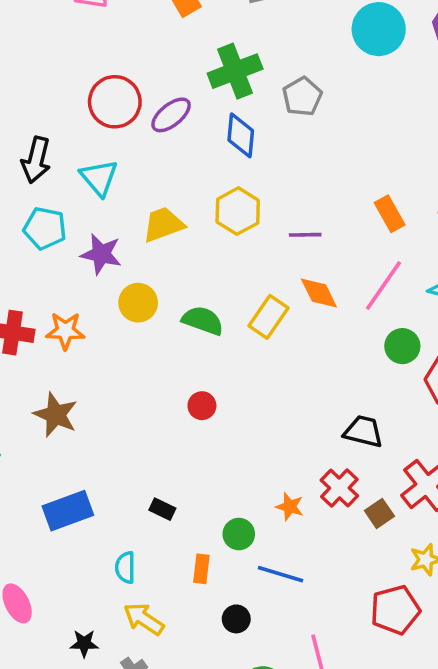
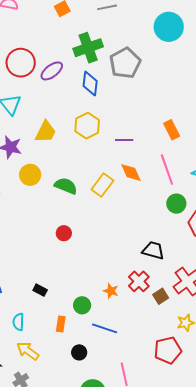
gray pentagon: (302, 97) -> (125, 63), size x1.4
yellow trapezoid: (163, 224) -> (46, 132), turned 135
pink line: (383, 285) -> (167, 170), turned -56

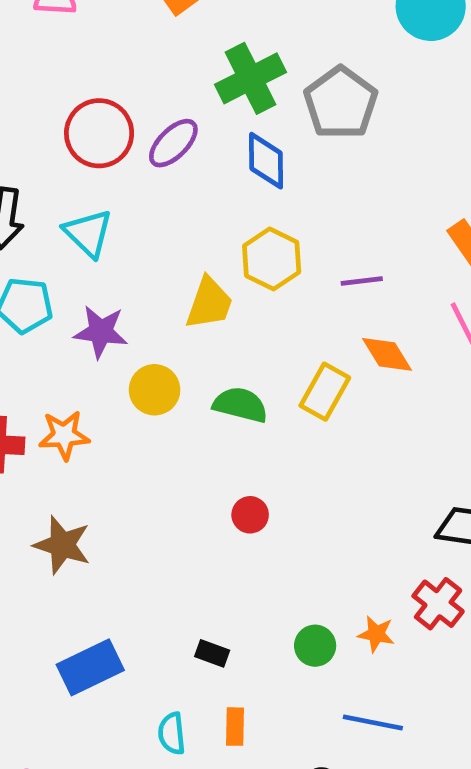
yellow trapezoid: (46, 132) -> (209, 303), moved
green circle: (82, 305) -> (315, 646), moved
orange rectangle: (61, 324) -> (235, 727), moved

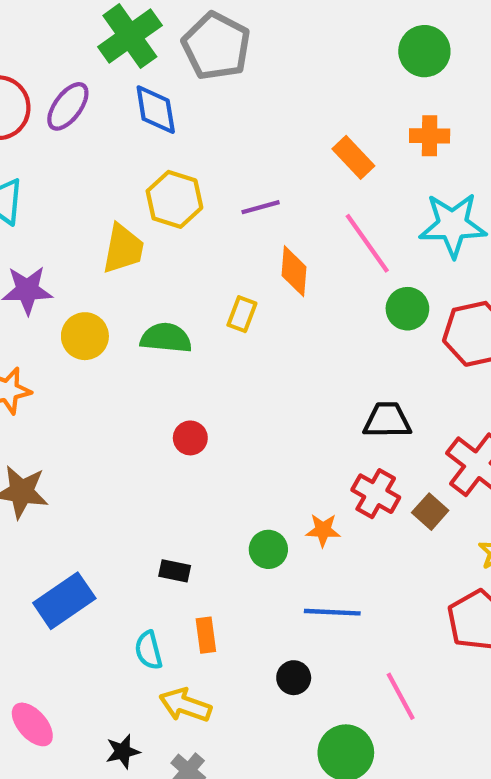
orange diamond: (387, 354) -> (294, 271), turned 45
yellow rectangle: (325, 392) -> (242, 314), size x0.7

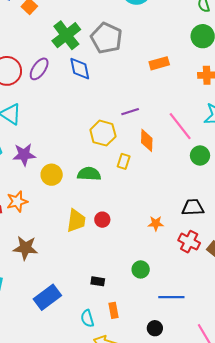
orange rectangle: (353, 157) -> (159, 63), moved, turned -60
yellow hexagon: (174, 199) -> (103, 133), moved
yellow trapezoid: (123, 249) -> (76, 221), moved
orange star: (323, 530) -> (156, 223), moved

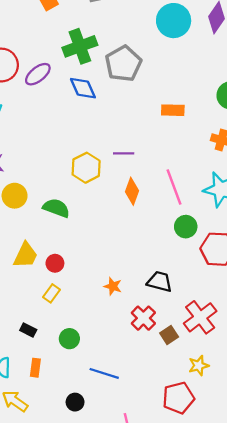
blue diamond: (80, 69) -> (83, 88), turned -30
yellow rectangle: (124, 161) -> (52, 293), moved
green circle: (141, 269) -> (69, 339), moved

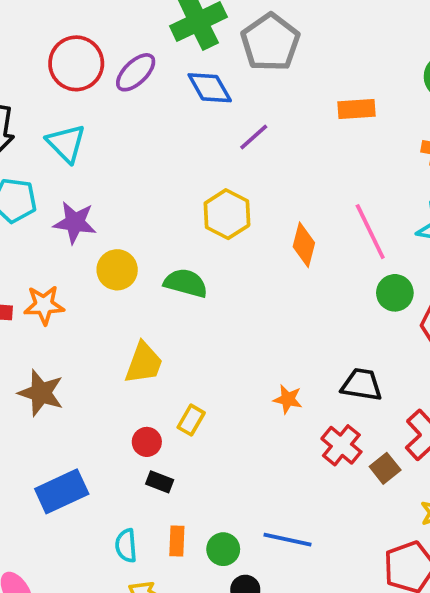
purple line: (124, 153) -> (254, 137), moved, turned -36
red circle: (55, 263) -> (147, 442), moved
green circle: (69, 339) -> (223, 549), moved

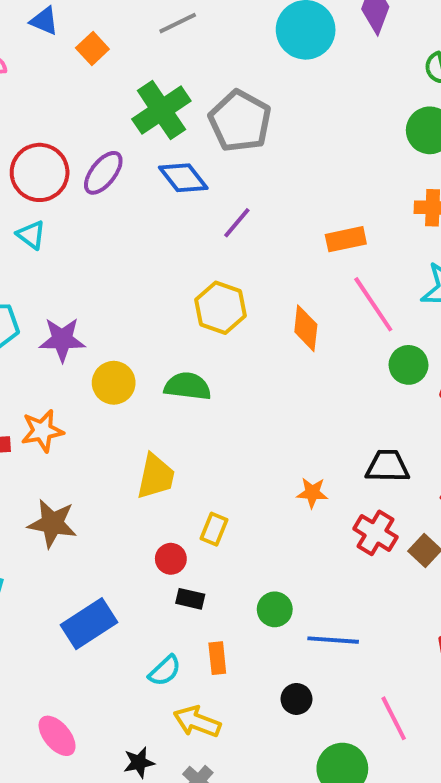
orange rectangle: (356, 109) -> (346, 239), moved
cyan triangle: (66, 143) -> (31, 235), moved, size x0.7
cyan semicircle: (126, 546) -> (165, 671), turned -120
green circle: (223, 549) -> (275, 609), moved

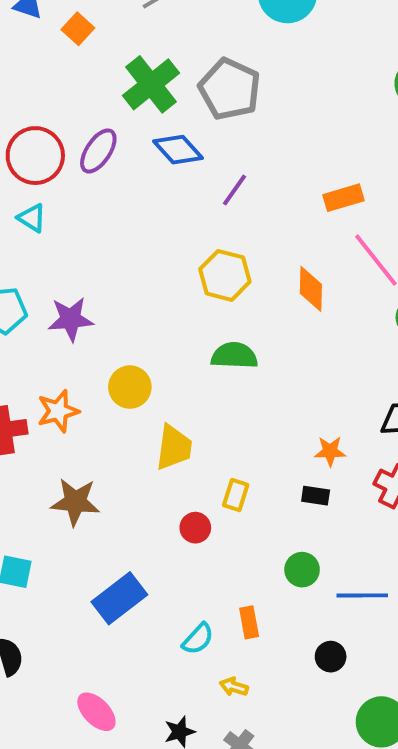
yellow circle: (114, 383) -> (130, 387), moved
green semicircle: (188, 386) -> (234, 356), moved
black rectangle: (190, 599) -> (316, 496), moved
yellow arrow: (197, 722) -> (234, 687), size x0.6

